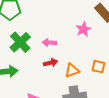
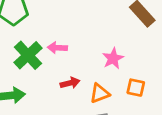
pink star: (83, 29) -> (113, 58), moved
pink arrow: (49, 43) -> (57, 48), moved

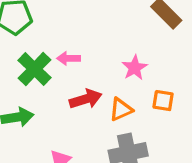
red arrow: (70, 83) -> (86, 99), size x1.4

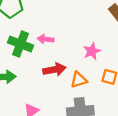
green cross: (34, 69) -> (21, 44), turned -30

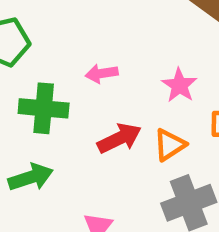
pink arrow: (46, 39) -> (102, 73), moved

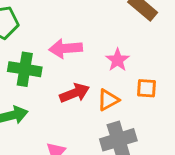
pink arrow: (102, 73) -> (66, 48), size x1.5

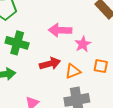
pink arrow: (66, 48) -> (60, 30), moved

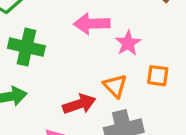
red arrow: (50, 64) -> (79, 104), moved
orange triangle: (73, 71) -> (115, 86), turned -49

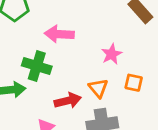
pink arrow: (92, 24) -> (59, 34), moved
green cross: (26, 47) -> (37, 66), moved

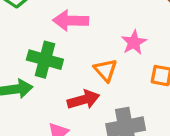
orange triangle: (98, 88) -> (105, 70), moved

